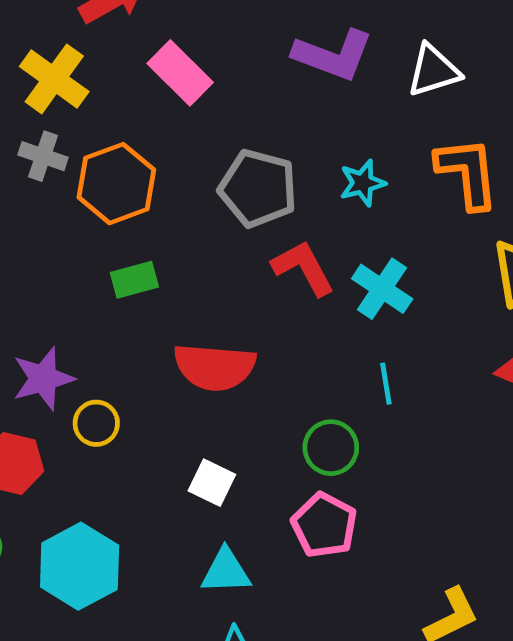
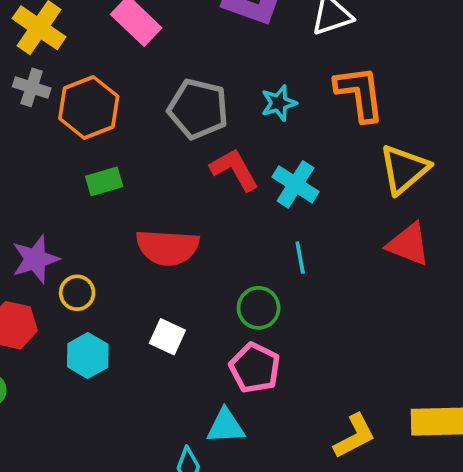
cyan hexagon: (80, 566) -> (88, 355), moved, size x0.7
cyan triangle: (226, 571) -> (226, 426), moved

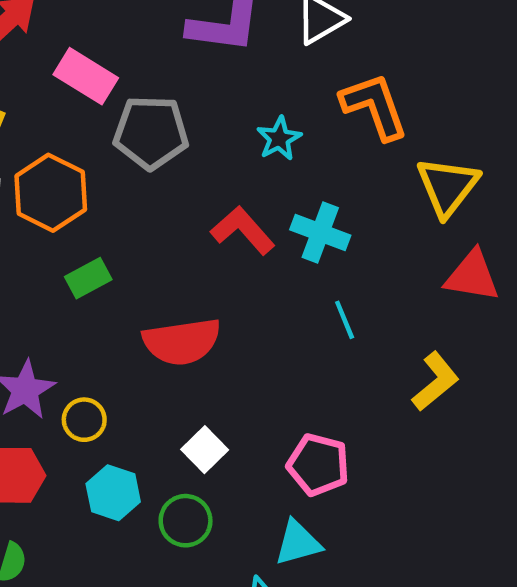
gray pentagon: (198, 109) -> (151, 132), moved
green circle: (259, 308) -> (186, 521), moved
white square: (167, 337) -> (205, 450), turned 33
yellow L-shape: (354, 436) -> (435, 381), moved

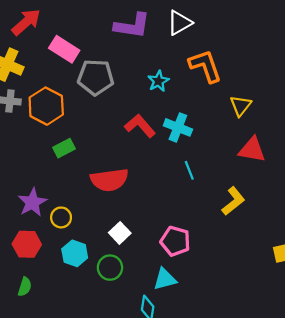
yellow triangle: (448, 186) -> (241, 106), size x0.7

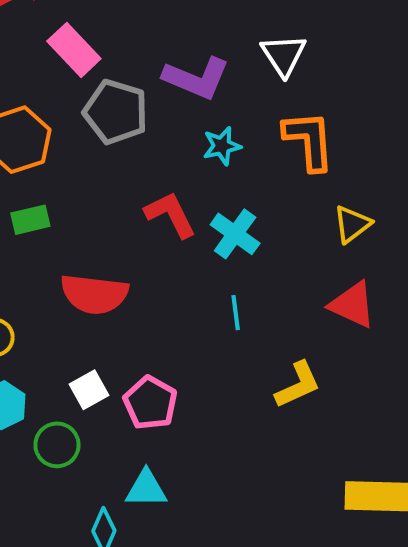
white triangle: (180, 23) -> (284, 55), turned -48
purple L-shape: (132, 26) -> (196, 78), moved
pink pentagon: (175, 241) -> (150, 403), moved

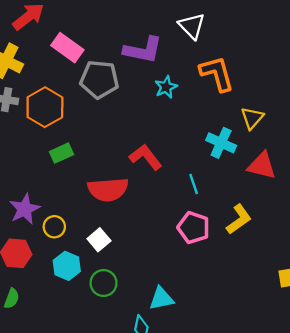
red L-shape: (171, 215) -> (146, 157), moved
cyan cross: (235, 234) -> (221, 143), moved
white square: (89, 390) -> (99, 240), moved
pink pentagon: (150, 403) -> (194, 228), moved

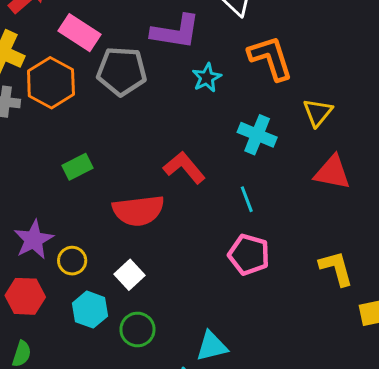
orange hexagon: (45, 107) -> (51, 83), moved
cyan cross: (221, 143) -> (257, 135), moved
yellow L-shape: (239, 219) -> (336, 268), moved, turned -68

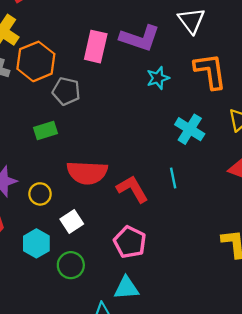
pink rectangle: (80, 33) -> (96, 47), moved, turned 60
gray pentagon: (122, 71) -> (66, 91), moved, size x0.7
red L-shape: (184, 168) -> (132, 189), moved
pink pentagon: (249, 255) -> (130, 242), moved
yellow circle: (72, 261) -> (40, 194), moved

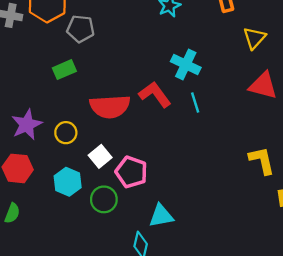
cyan cross: (190, 129) -> (186, 64), moved
red L-shape: (132, 189) -> (155, 94), moved
pink pentagon: (130, 242) -> (131, 172), moved

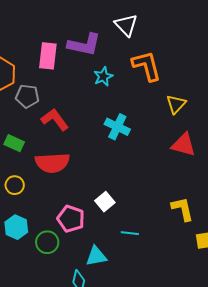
green rectangle: (64, 70) -> (14, 143), moved, turned 48
red L-shape: (155, 94) -> (55, 120), moved
cyan line: (195, 103) -> (130, 233), moved, turned -66
white square: (100, 156) -> (105, 202), moved

